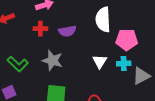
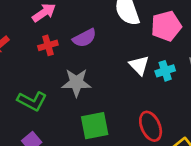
cyan cross: (124, 64) -> (165, 71), moved

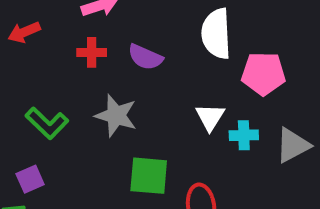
purple semicircle: (84, 38) -> (145, 57), turned 35
green square: (95, 126) -> (149, 176), moved

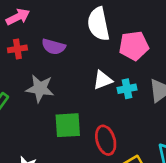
white triangle: (210, 117) -> (103, 80), turned 45

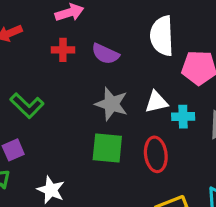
gray star: (40, 88) -> (111, 104), moved
red ellipse: (106, 140) -> (156, 154), moved

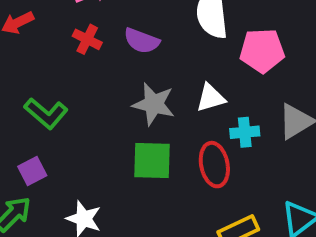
red cross: (63, 50) -> (87, 39), turned 30
cyan cross: (183, 117) -> (245, 132), moved

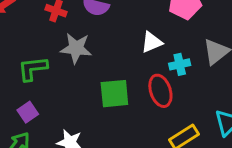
gray star: (154, 104) -> (76, 48), moved
green L-shape: (46, 113) -> (33, 69), turned 140

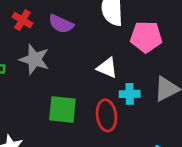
white triangle: (152, 42) -> (107, 68), turned 35

